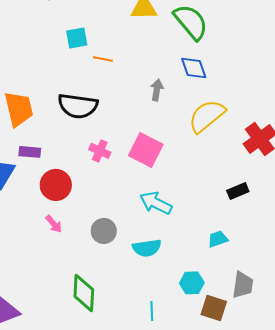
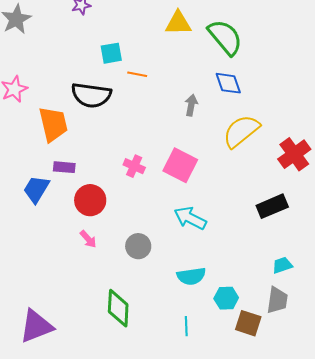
black semicircle: (78, 106) -> (91, 95), moved
black rectangle: (238, 191) -> (272, 206), size x1.4
cyan trapezoid: (218, 239) -> (282, 265), moved
cyan semicircle: (147, 248) -> (191, 276), moved

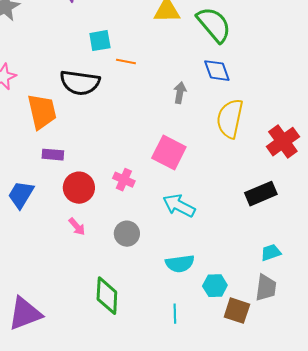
yellow semicircle: (241, 131) -> (230, 119), turned -39
pink cross: (134, 166) -> (124, 180), moved
blue trapezoid: (36, 189) -> (21, 195), moved

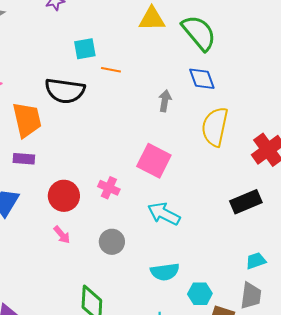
purple rectangle: (53, 155) -> (24, 159), moved

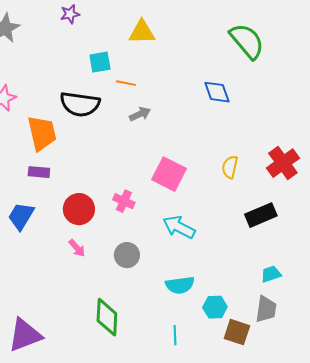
yellow triangle: (152, 19) -> (142, 32), moved
green semicircle: (199, 33) -> (247, 41), moved
gray arrow: (165, 101) -> (140, 114), moved, turned 55
yellow semicircle: (215, 127) -> (230, 167), moved, size x0.6

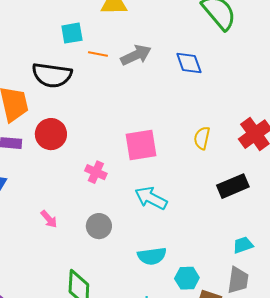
gray arrow: (140, 114) -> (136, 55), moved, size x1.4
pink square: (169, 174) -> (141, 145), turned -36
red circle: (79, 209) -> (51, 134), moved

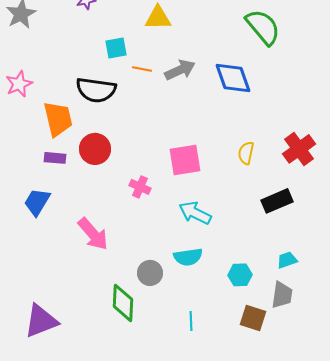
blue diamond: (189, 63) -> (233, 78), size x1.4
pink arrow: (49, 219) -> (93, 234), size x1.8
gray circle: (99, 226) -> (150, 273), moved
cyan semicircle: (152, 256) -> (188, 257), moved
cyan hexagon: (187, 278) -> (240, 275), moved

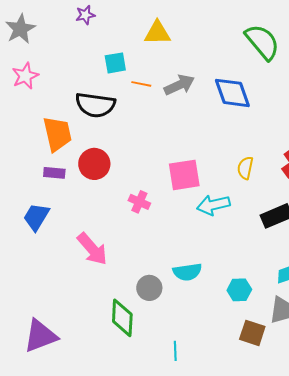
pink star: (19, 84) -> (25, 76), moved
cyan arrow: (195, 213) -> (213, 205), moved, turned -40
cyan line: (191, 321) -> (175, 351), moved

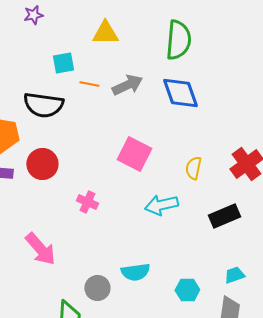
green semicircle: (262, 42) -> (178, 40), moved, turned 45
pink square: (184, 175) -> (134, 154), moved, turned 36

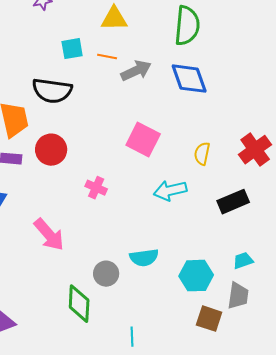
orange line: (89, 84) -> (107, 57), moved
cyan hexagon: (187, 290) -> (196, 276), size x1.4

